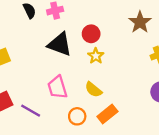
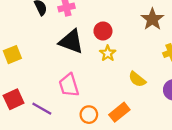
yellow semicircle: (93, 90) -> (137, 79), moved

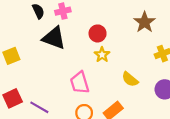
black triangle: (71, 42) -> (54, 38), moved
pink trapezoid: (69, 85) -> (80, 83), moved

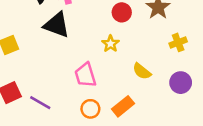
red circle: (98, 33) -> (122, 12), moved

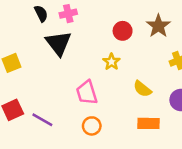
black triangle: (57, 25) -> (58, 43), turned 32
orange rectangle: (123, 106) -> (148, 123), moved, turned 40

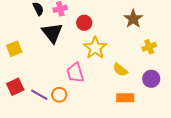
red circle: (123, 31) -> (84, 23), moved
yellow star: (111, 62) -> (95, 48), size x1.6
orange circle: (92, 126) -> (59, 95), moved

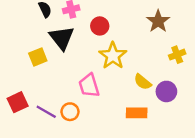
yellow square: (14, 49) -> (38, 57), moved
purple circle: (151, 79) -> (166, 91), moved
orange rectangle: (125, 98) -> (137, 113), moved

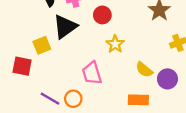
black triangle: (62, 38) -> (65, 27), turned 32
yellow star: (113, 56) -> (115, 44), size x0.7
red square: (18, 102) -> (22, 66), moved, turned 36

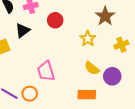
black triangle: (65, 27) -> (23, 30), size x0.7
yellow star: (115, 44) -> (88, 39), moved

